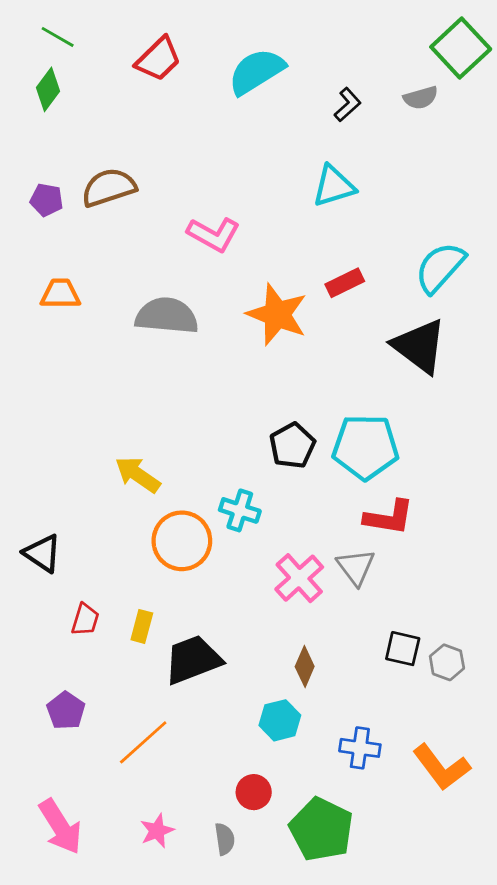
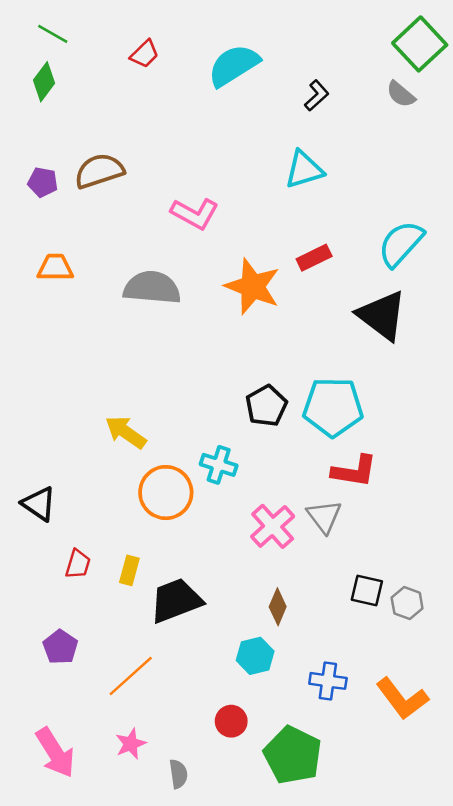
red trapezoid: (158, 59) -> (144, 54), size x0.7
gray semicircle: (421, 98) -> (401, 94), moved, turned 56
pink star: (157, 831) -> (131, 744), moved
gray semicircle: (225, 839) -> (178, 774), moved

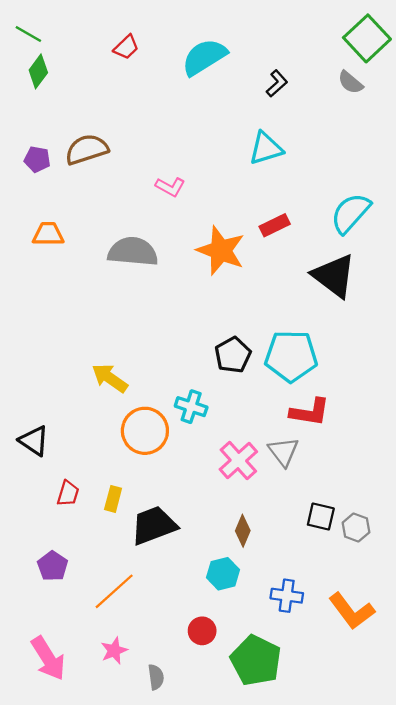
green line: (53, 34) -> (28, 34), moved
pink L-shape: (195, 214) -> (170, 187), size x0.7

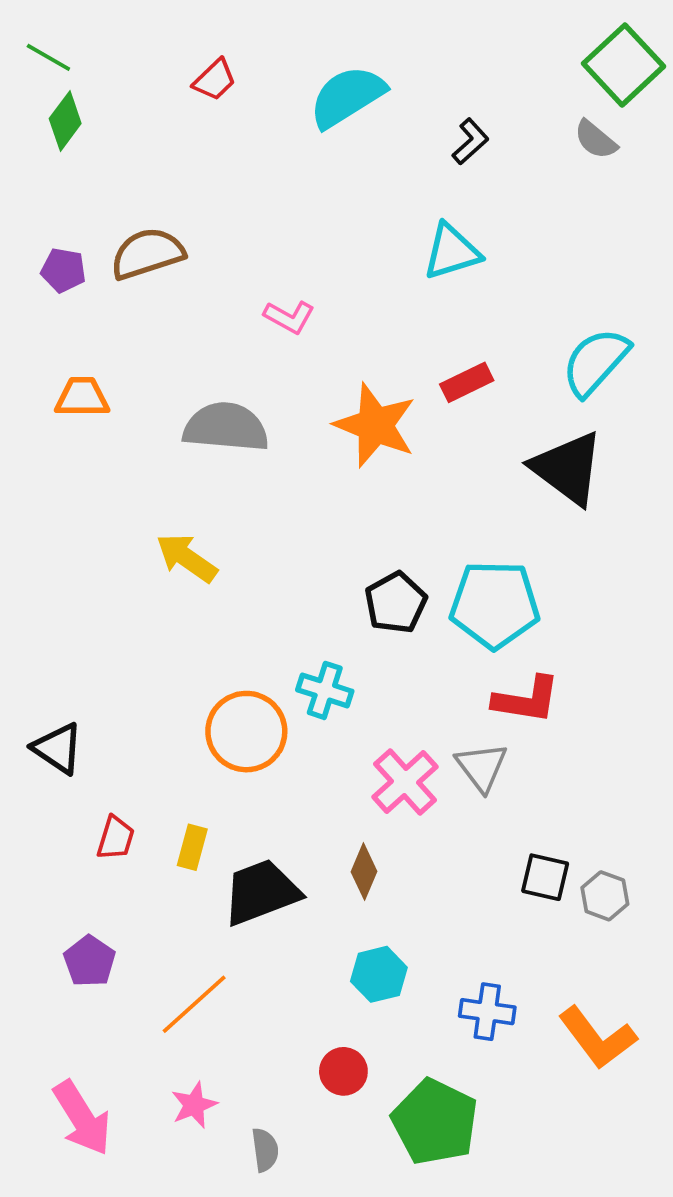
yellow arrow: (110, 378) -> (187, 558), moved
brown diamond: (243, 531) -> (364, 872), moved

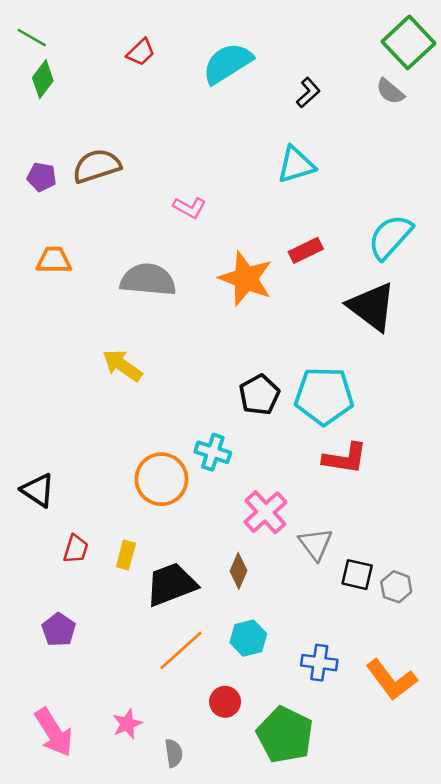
gray triangle: (482, 767) -> (316, 544), moved
orange line: (194, 1004) -> (181, 650), moved

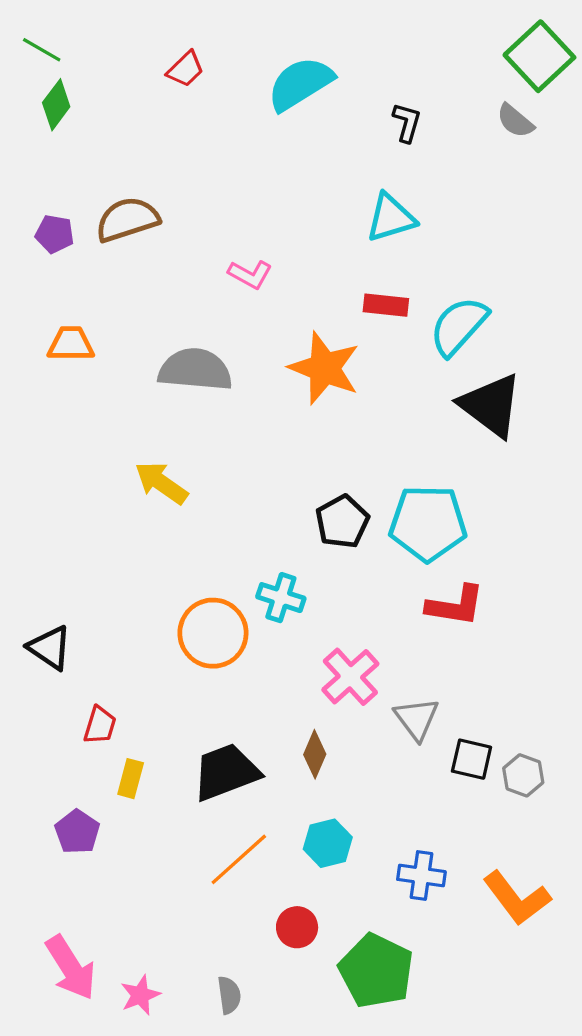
black L-shape: (308, 93) -> (407, 122), turned -32
cyan semicircle: (390, 237) -> (459, 326), moved
red rectangle: (306, 250) -> (386, 305), moved, turned 32
yellow rectangle: (126, 555) -> (131, 779), moved
pink star: (127, 724) -> (140, 995), moved

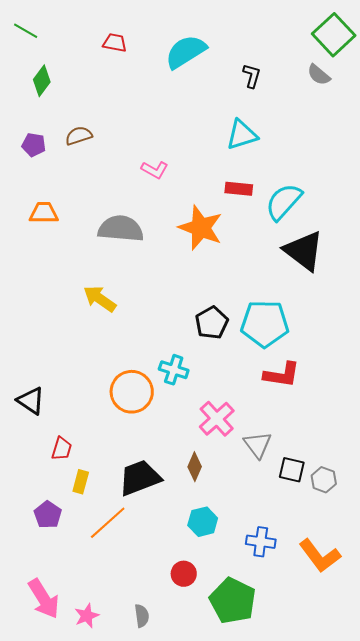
red trapezoid: (186, 69) -> (115, 43), turned -125
green diamond: (56, 105) -> (42, 81), moved
brown semicircle: (127, 219) -> (79, 136), size x0.7
orange line: (239, 859) -> (108, 523), moved

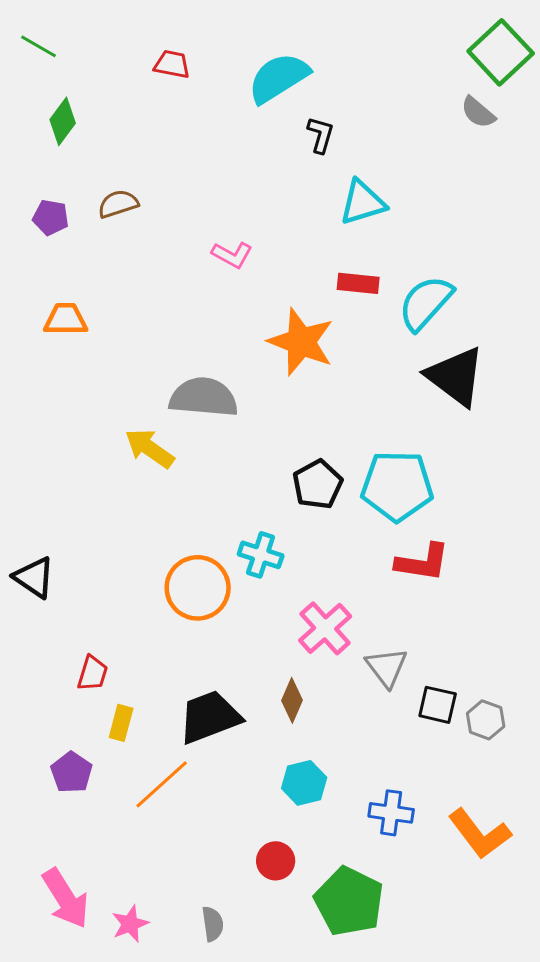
black L-shape: (252, 76) -> (321, 135), moved
gray semicircle: (121, 229) -> (204, 397), moved
black triangle: (31, 401) -> (34, 577), moved

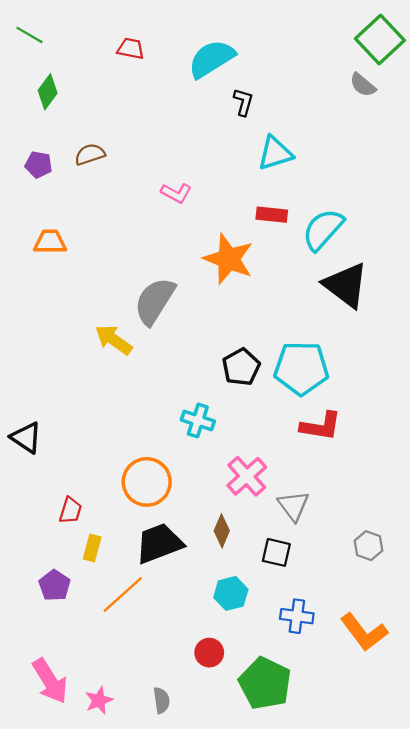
gray semicircle: (204, 397) -> (155, 301), turned -63
orange circle: (198, 588) -> (147, 482), moved
black square: (438, 705) -> (276, 552), moved

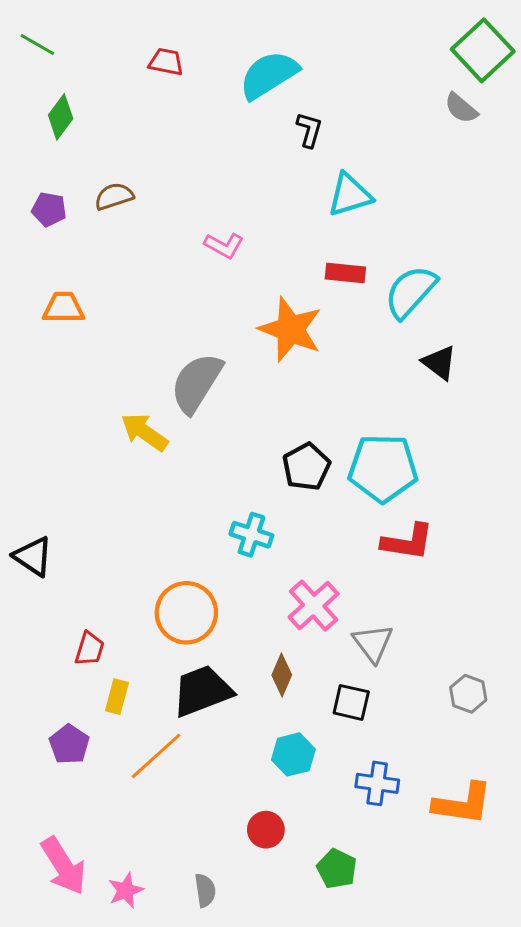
black triangle: (346, 285) -> (439, 363), size x0.6
orange L-shape: (364, 632) -> (463, 804), turned -45
green pentagon: (265, 683) -> (337, 869), size x0.6

